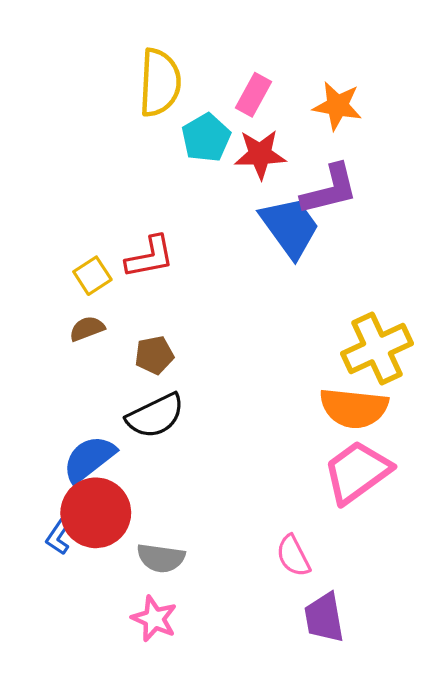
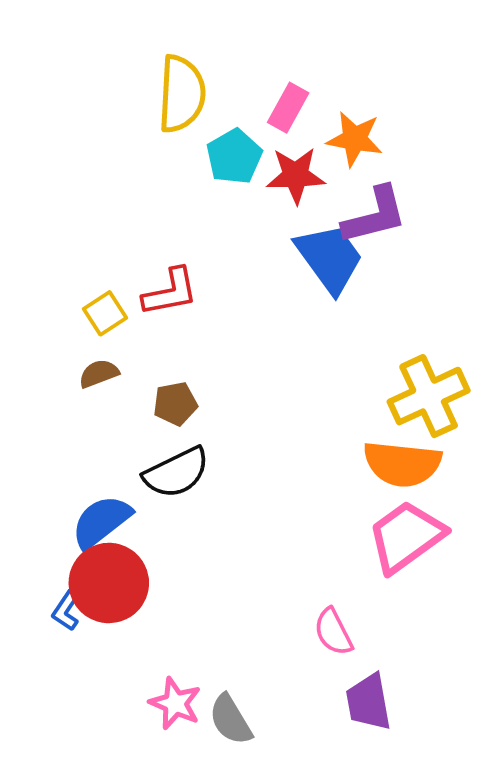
orange star: (337, 106) -> (355, 139), moved
gray semicircle: (161, 558) -> (230, 720), moved, turned 51

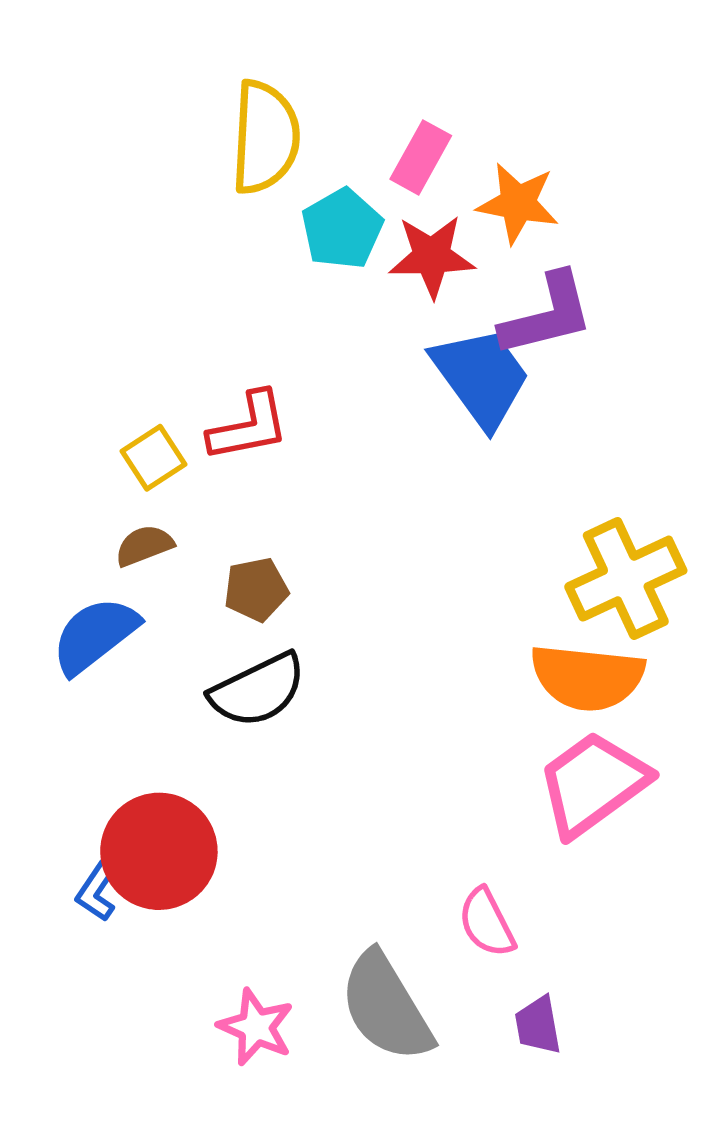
blue semicircle: (101, 522) -> (95, 635), moved
purple trapezoid: (368, 702) -> (538, 1025), size x0.7
gray semicircle: (230, 720) -> (386, 1007), moved, size x1.5

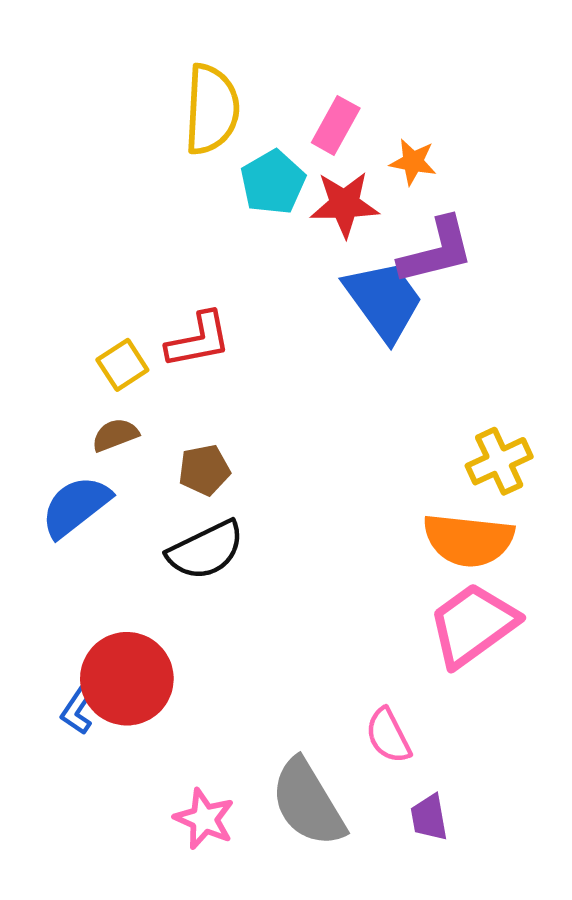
orange star: (518, 203) -> (413, 162), size x0.7
yellow cross: (626, 579) -> (499, 461), size x0.7

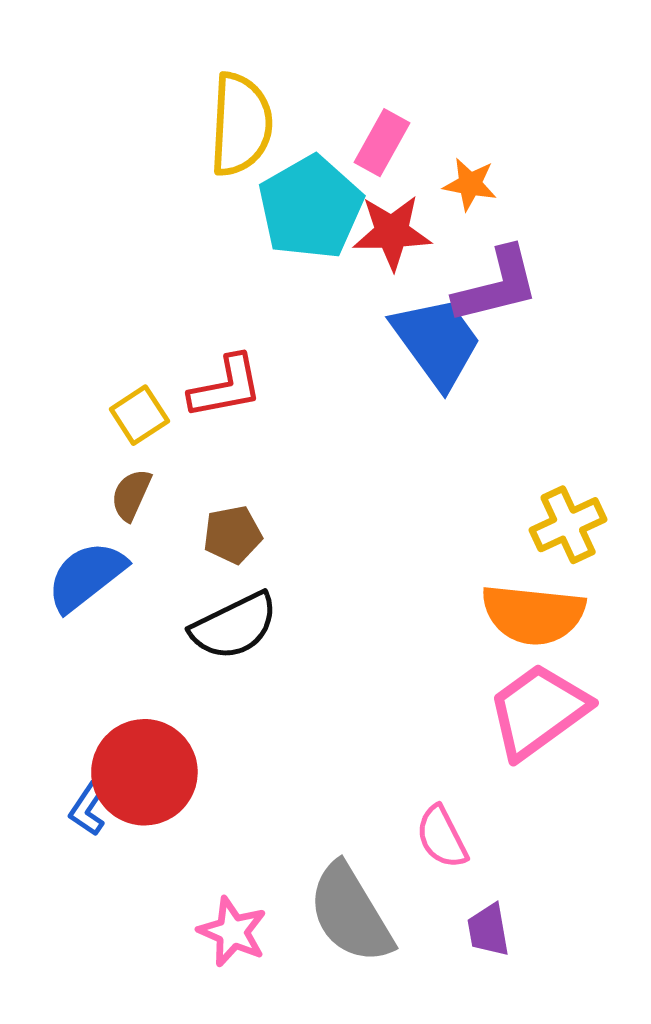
cyan pentagon: (273, 182) -> (311, 207), size x1.4
brown semicircle: (115, 435) -> (131, 495), turned -45

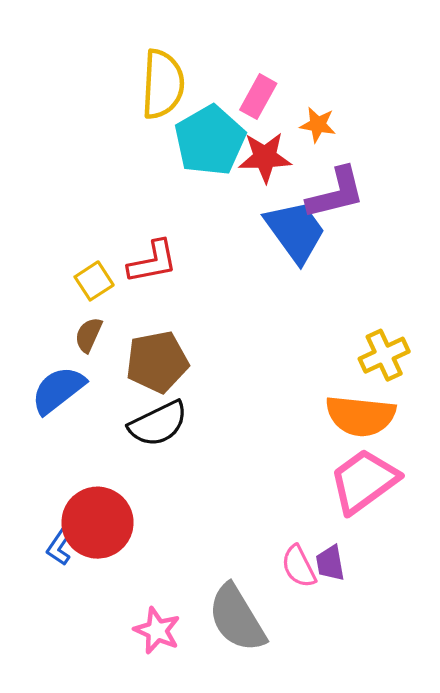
brown pentagon: (232, 535) -> (157, 362), size x1.6
purple trapezoid: (488, 930) -> (330, 563), moved

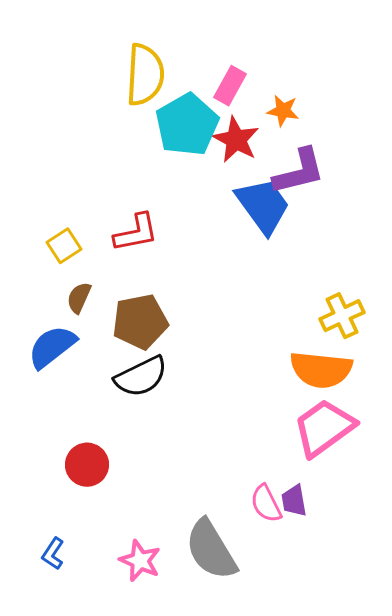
red star: (265, 157) -> (236, 140), turned 30
yellow square: (94, 281) -> (64, 246), moved
red circle: (97, 523) -> (87, 465), size x0.7
blue L-shape: (59, 547) -> (53, 554), moved

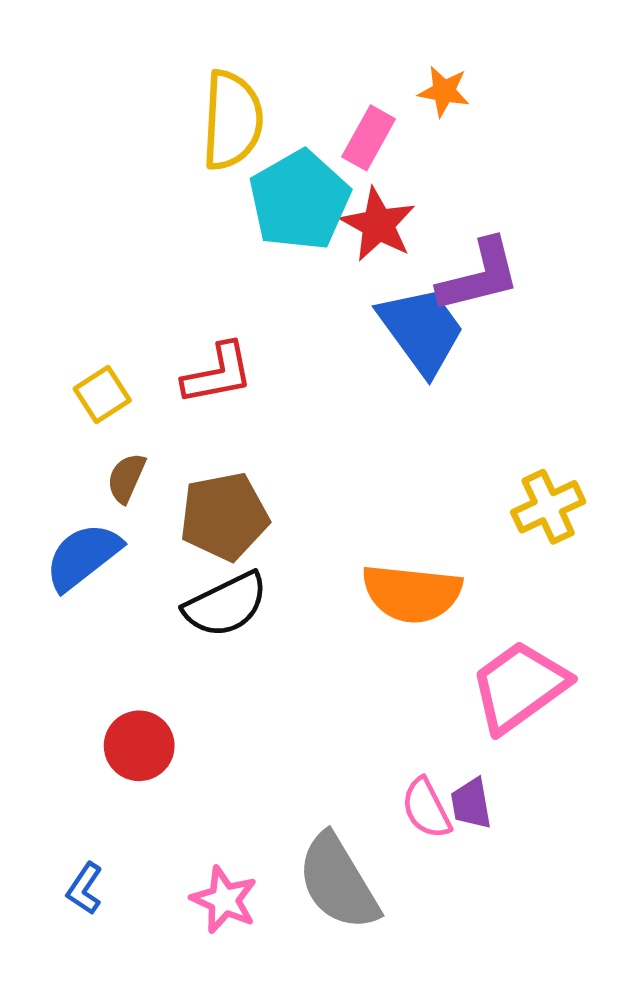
orange star: (283, 111) -> (444, 91), moved
orange semicircle: (321, 370) -> (412, 593), moved

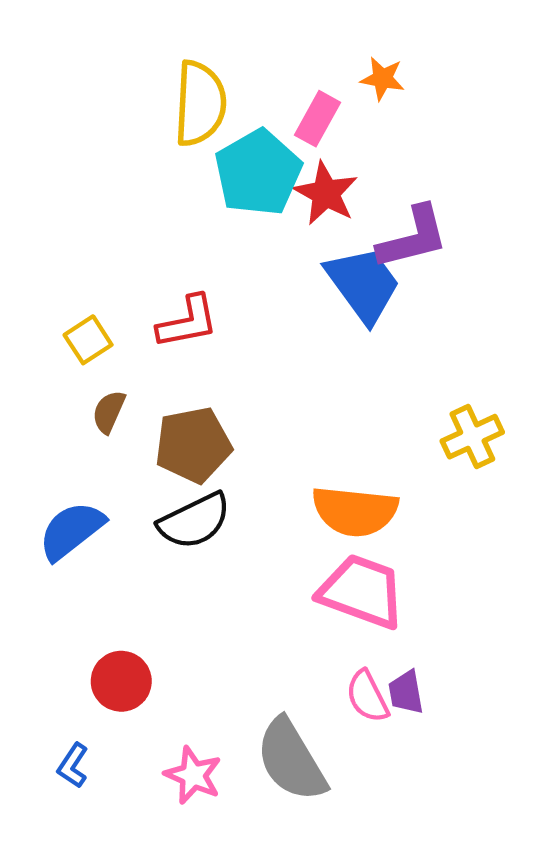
blue semicircle: (83, 557) -> (71, 531), moved
pink trapezoid: (519, 686) -> (362, 591), moved, turned 56
red circle: (139, 746) -> (121, 681), moved

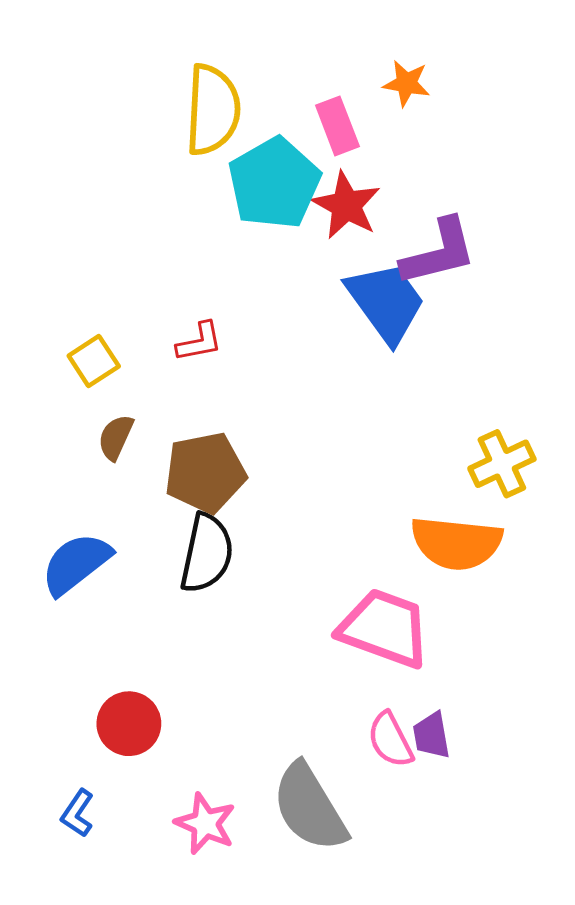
pink rectangle: (317, 119) -> (337, 126), turned -50
red L-shape: (188, 322) -> (199, 342), size x0.7
orange semicircle: (355, 511) -> (456, 543), moved
black semicircle: (194, 521) -> (207, 553), turned -52

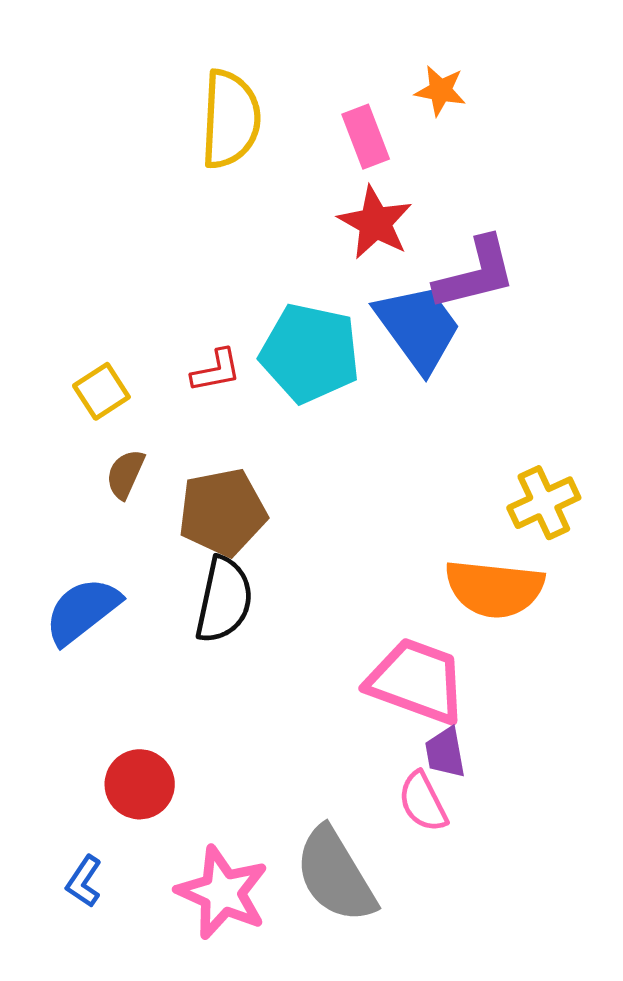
cyan pentagon: (274, 183) -> (310, 353), moved, turned -30
purple trapezoid: (431, 735) -> (445, 753), moved
pink star: (205, 824) -> (222, 893), size x1.4

